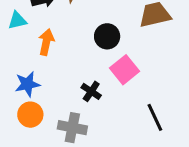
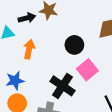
black cross: (91, 91) -> (63, 86), size x1.6

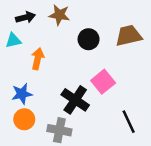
black arrow: (27, 18) -> (25, 17), moved
black circle: (74, 45) -> (89, 39), moved

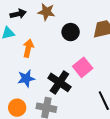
blue star: (22, 94) -> (26, 78), moved
orange circle: (24, 119) -> (17, 108), moved

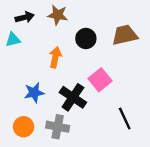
orange arrow: (28, 48) -> (55, 57), moved

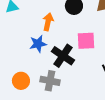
pink square: (100, 80) -> (86, 41), turned 36
blue star: (34, 93) -> (38, 44), moved

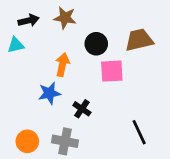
pink square: (86, 41) -> (112, 71), moved
black cross: (63, 56) -> (82, 109), size x0.6

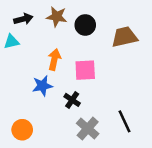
black circle: (96, 44) -> (85, 25), moved
pink square: (112, 71) -> (85, 70), moved
gray cross: (65, 141) -> (88, 129), moved, turned 30

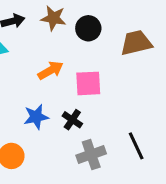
orange arrow: (54, 60) -> (51, 70), turned 48
blue star: (42, 86) -> (36, 117), moved
gray cross: (88, 129) -> (91, 155), turned 30

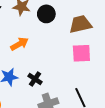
pink square: (88, 83) -> (81, 53), moved

